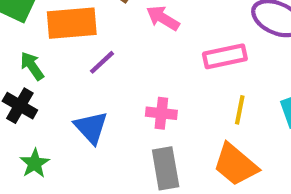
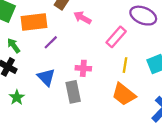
pink rectangle: (225, 56) -> (116, 37), turned -35
gray rectangle: (166, 168) -> (73, 92), moved

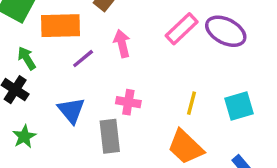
pink arrow: (82, 18) -> (122, 43), moved, turned 42
pink rectangle: (116, 37) -> (182, 29), moved

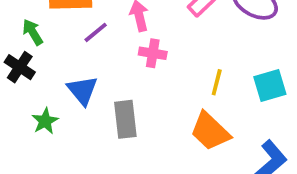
pink cross: (128, 102) -> (153, 53), moved
green star: (24, 137) -> (45, 121), moved

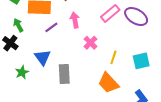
pink cross: (153, 53) -> (90, 43), moved, turned 32

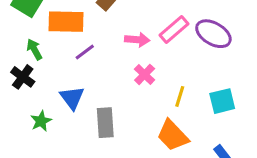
pink arrow: (75, 20) -> (137, 40), moved, turned 105

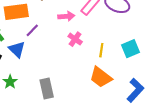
blue triangle: (72, 98) -> (17, 49), moved
gray rectangle: (105, 123) -> (47, 89), moved

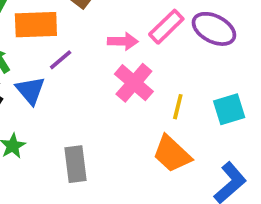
pink cross: (75, 39) -> (134, 83), size x1.5

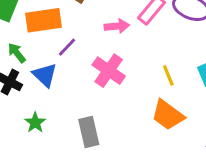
pink cross: (134, 83) -> (109, 71), moved
yellow line: (178, 107) -> (168, 75), turned -30

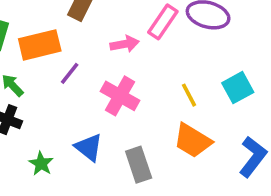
blue triangle: (45, 75) -> (89, 147), moved
gray rectangle: (89, 132) -> (139, 165), moved

